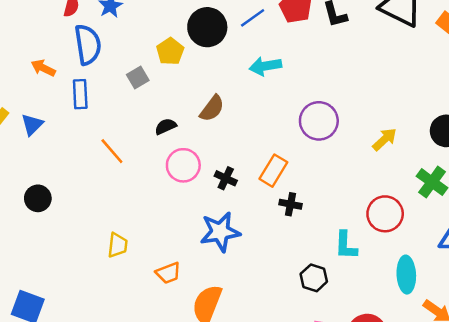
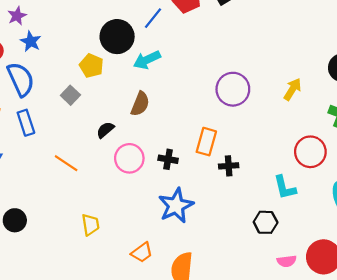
cyan arrow: (265, 66) -> (147, 60), moved
yellow trapezoid: (118, 245) -> (90, 225), moved

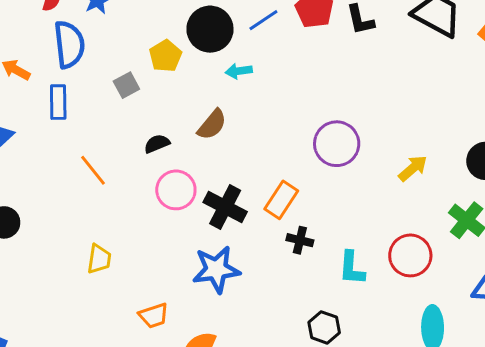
cyan arrow: (147, 60) -> (239, 71), size x0.7
black cross: (168, 159) -> (225, 207), size x1.6
cyan L-shape: (285, 188) -> (352, 268), moved

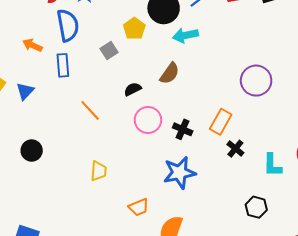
cyan arrow: (239, 71) -> (185, 35), size x1.4
black cross: (225, 207) -> (183, 129), size x0.7
black cross: (300, 240) -> (235, 149), turned 30

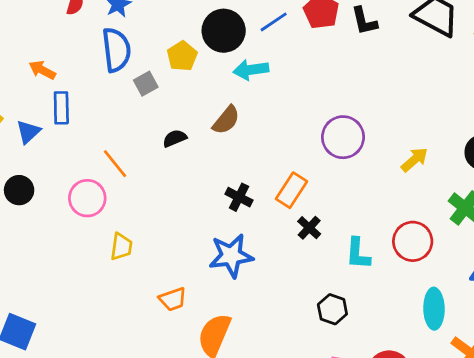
blue semicircle: (68, 25) -> (116, 50), moved
blue rectangle: (63, 65) -> (61, 108), moved
pink circle: (148, 120) -> (87, 198), moved
black circle: (32, 151) -> (19, 190), moved

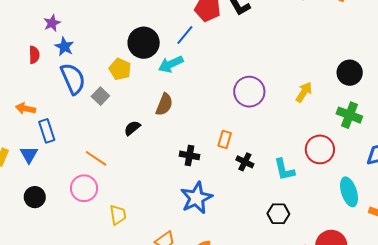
blue line: (274, 22) -> (185, 35), moved
orange rectangle: (292, 190) -> (225, 139), size x0.7

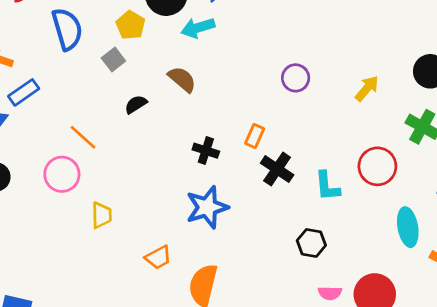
purple circle: (249, 92) -> (296, 78), size x0.7
gray square: (100, 96) -> (113, 59), moved
brown semicircle: (164, 104) -> (182, 79), turned -80
blue rectangle: (47, 131) -> (24, 92), turned 65
black cross: (245, 162) -> (277, 169), size x1.4

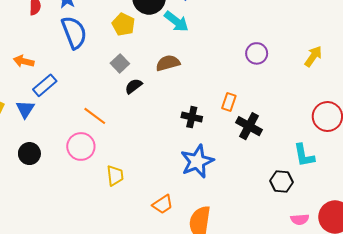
cyan arrow: (198, 28) -> (176, 21), turned -120
gray square: (113, 59) -> (120, 63), moved
brown semicircle: (182, 79) -> (168, 63), turned -50
cyan L-shape: (327, 186) -> (304, 155), moved

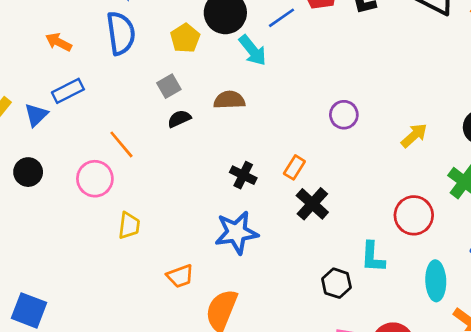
orange arrow: (24, 61) -> (59, 42), moved

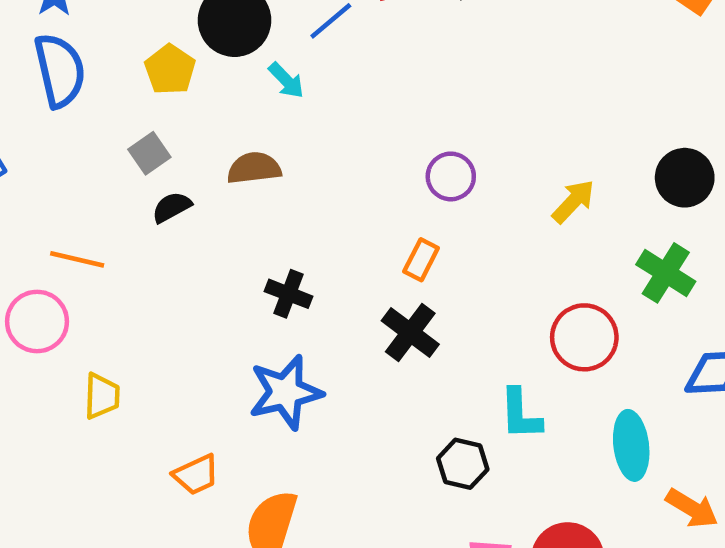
cyan arrow: (253, 50) -> (286, 80), size x0.7
orange line: (121, 144) -> (77, 259), turned -32
orange rectangle: (294, 167) -> (421, 260), moved

